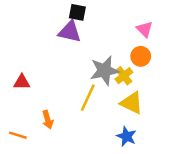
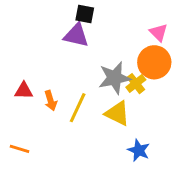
orange circle: (141, 56) -> (154, 62), size x1.5
yellow line: (88, 98) -> (78, 108), moved
yellow triangle: (132, 103) -> (117, 113), moved
orange arrow: (48, 120) -> (51, 101), moved

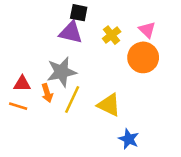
gray star: (115, 78) -> (62, 72), moved
yellow cross: (136, 84) -> (112, 35), moved
orange line: (19, 149) -> (18, 106), moved

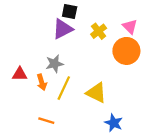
purple triangle: (71, 32) -> (63, 29), turned -40
gray star: (62, 72) -> (54, 64), size x0.7
orange line: (18, 106) -> (46, 121), moved

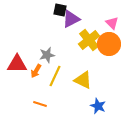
purple triangle: (63, 29) -> (71, 19), moved
yellow cross: (99, 31) -> (89, 40), moved, size x1.5
red triangle: (20, 74) -> (17, 64), size x1.5
orange arrow: (42, 82) -> (36, 71), turned 48

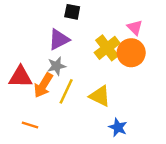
purple triangle: (71, 19) -> (59, 39), moved
orange arrow: (36, 71) -> (43, 85), size x1.5
orange line: (40, 104) -> (30, 125), moved

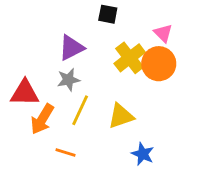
black square: (72, 12) -> (108, 14), moved
orange arrow: (43, 85) -> (42, 119), moved
yellow triangle: (100, 96) -> (121, 116), turned -45
orange line: (30, 125) -> (66, 153), moved

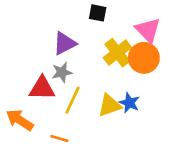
pink triangle: (163, 33) -> (148, 30), size x1.5
red triangle: (25, 93) -> (42, 88), moved
orange arrow: (42, 119) -> (20, 120), moved, turned 92
blue star: (143, 154) -> (129, 103), moved

